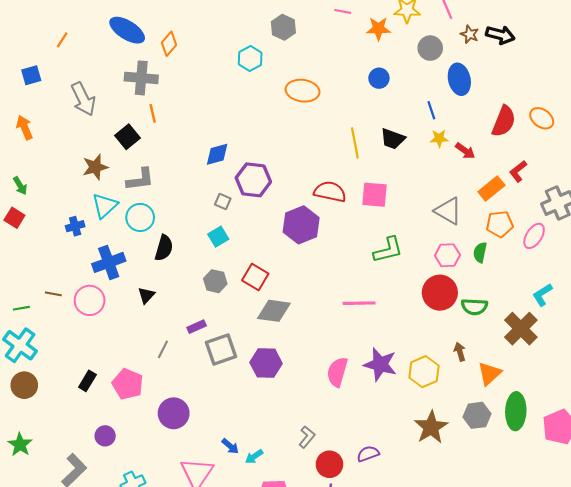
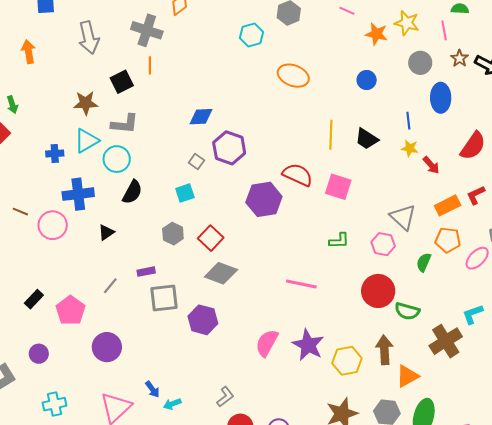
green L-shape: (388, 250) -> (339, 241), size x0.7
pink hexagon: (447, 255) -> (383, 244), moved
brown arrow: (460, 352) -> (384, 350), size x1.6

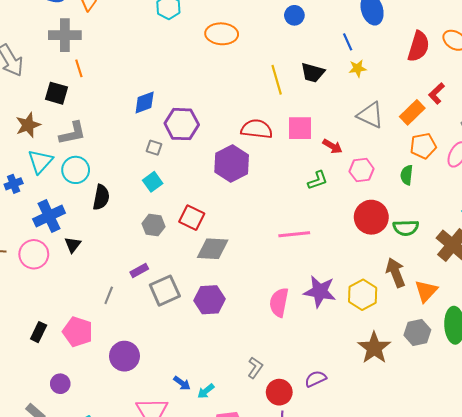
black square: (122, 82) -> (57, 93), turned -30
red arrow: (431, 165) -> (332, 146), moved
gray triangle: (403, 217) -> (370, 115), moved
black triangle: (106, 232) -> (73, 245), moved

